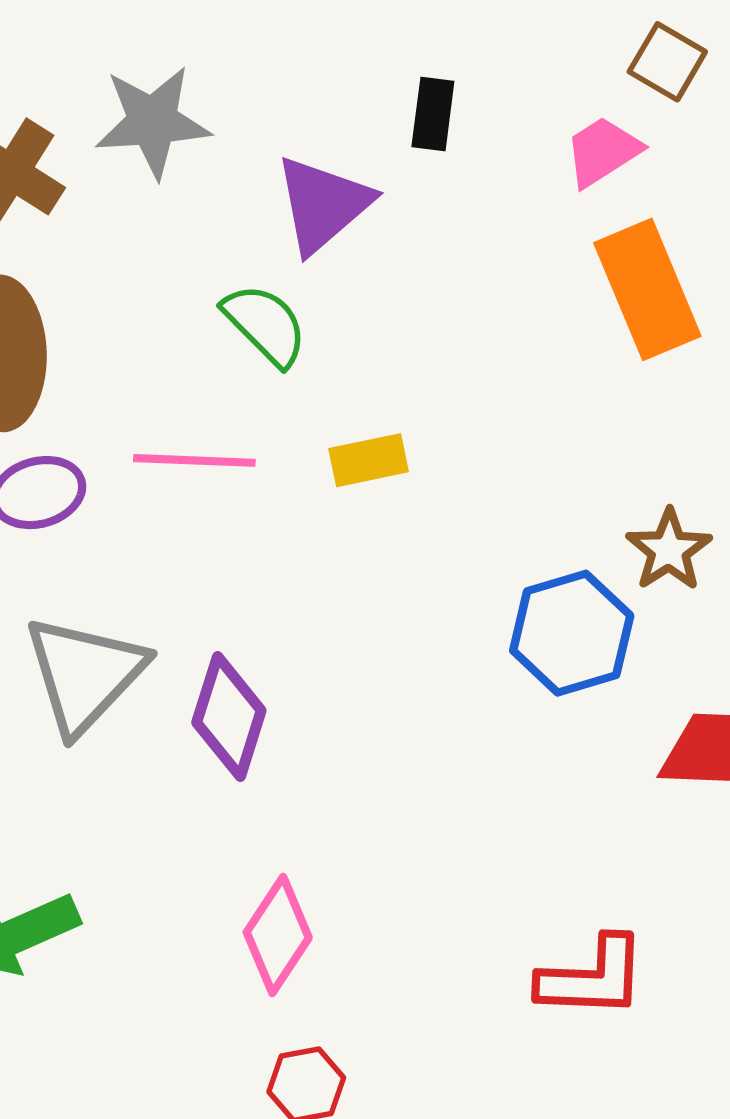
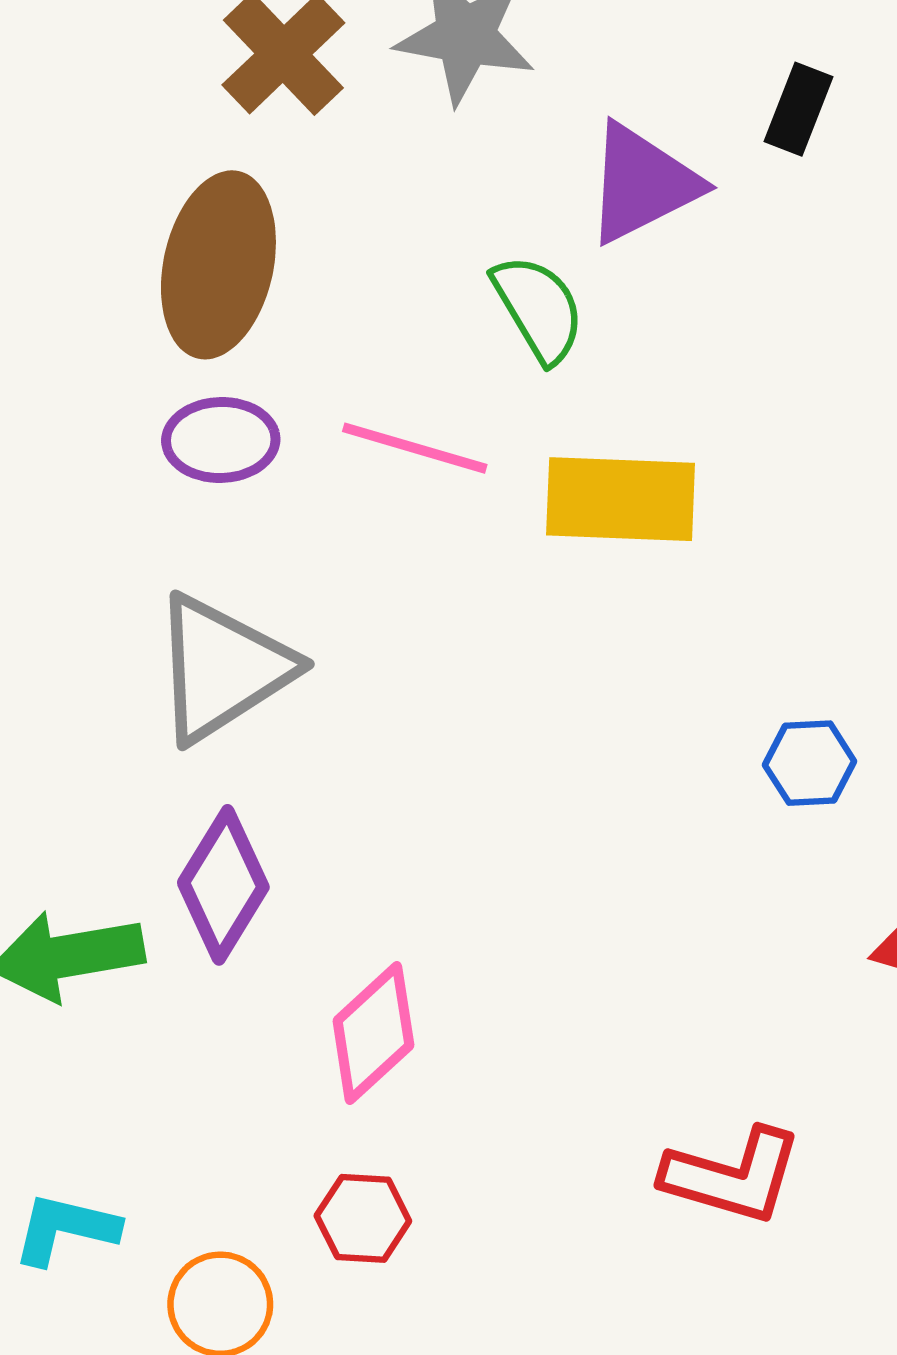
yellow rectangle: (369, 460) -> (621, 499), size x1.6
blue hexagon: (572, 633) -> (810, 763), size x0.6
purple diamond: (229, 716) -> (223, 885), moved

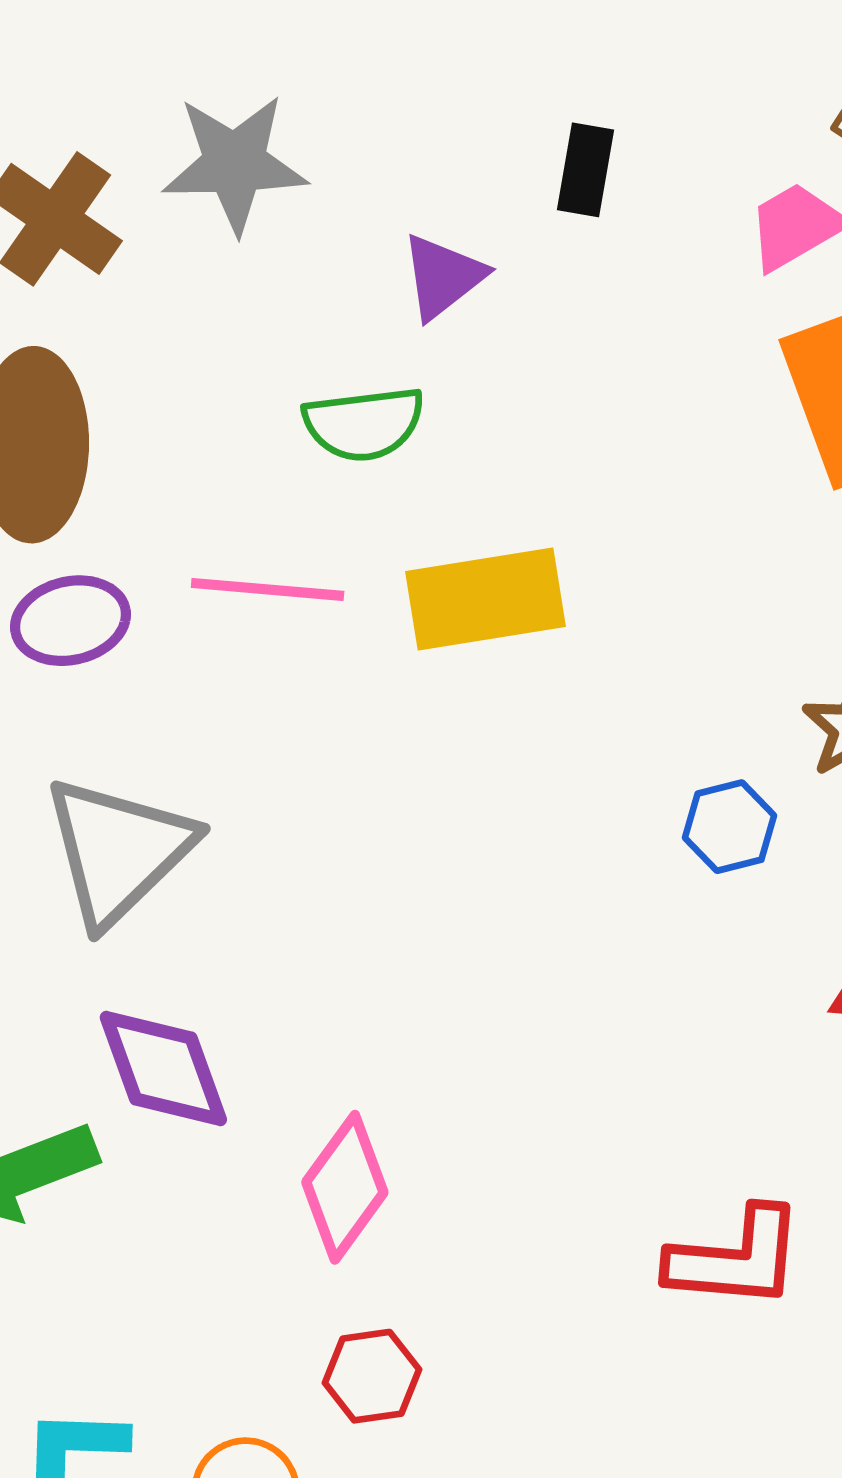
purple triangle: (642, 183) -> (443, 277), size x0.7
green semicircle: (538, 309) -> (364, 424), turned 125
purple diamond: (223, 885) -> (163, 1069), turned -40

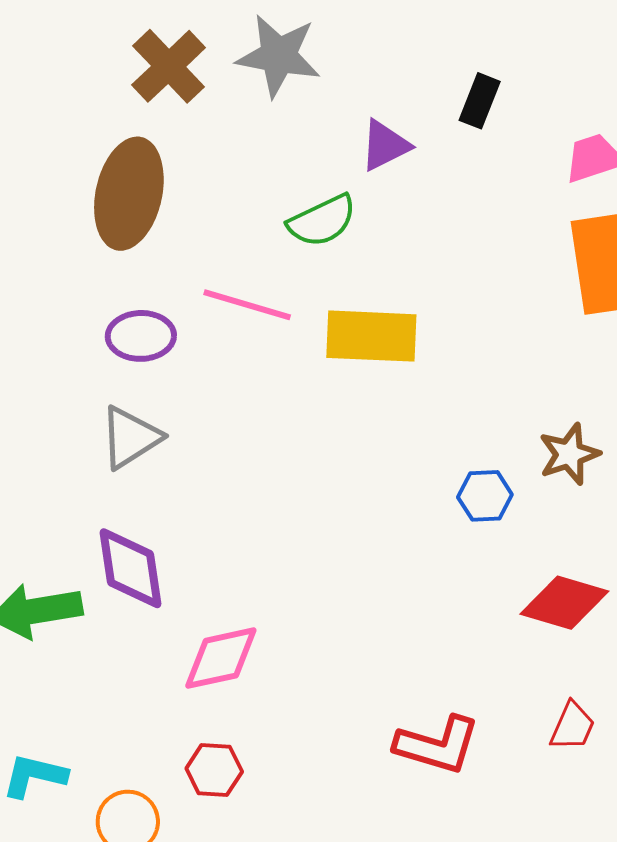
green semicircle: (364, 424) -> (322, 221), turned -30
purple ellipse: (70, 621) -> (141, 336), moved
gray triangle: (118, 850) -> (130, 437), size x0.7
pink diamond: (345, 1187) -> (221, 658), turned 30

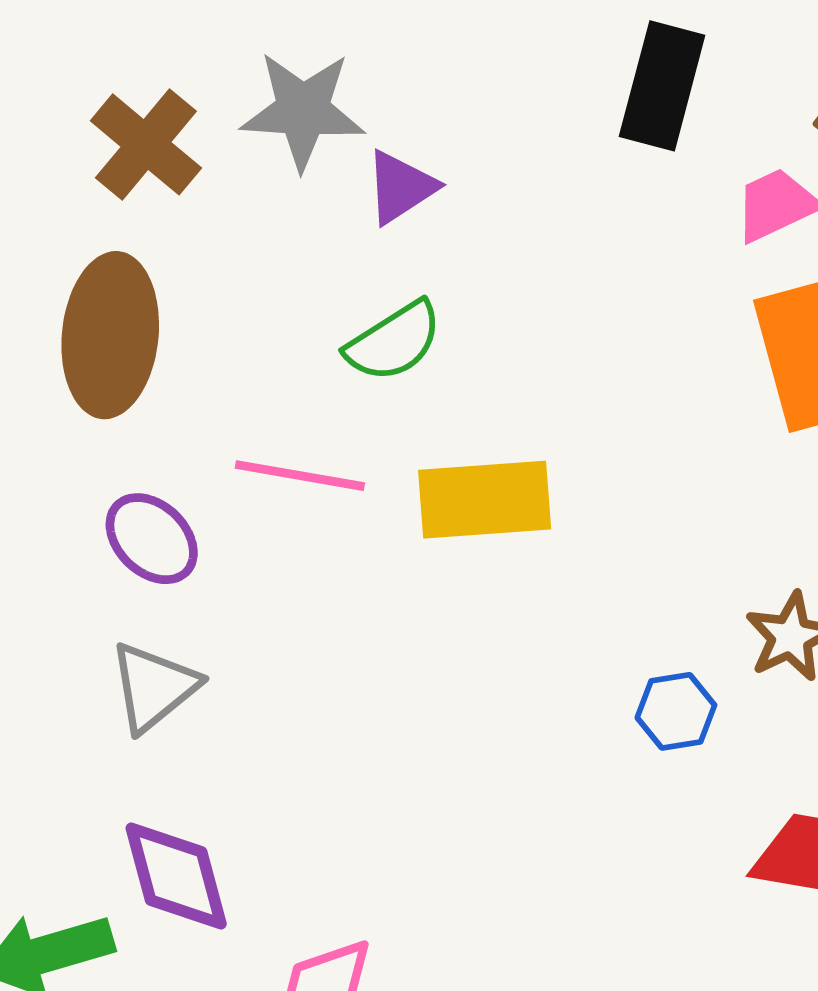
black rectangle: (480, 101) -> (662, 86), moved, size x1.6
purple triangle: (385, 145) -> (401, 187), moved
purple ellipse: (141, 336) -> (152, 539), turned 52

